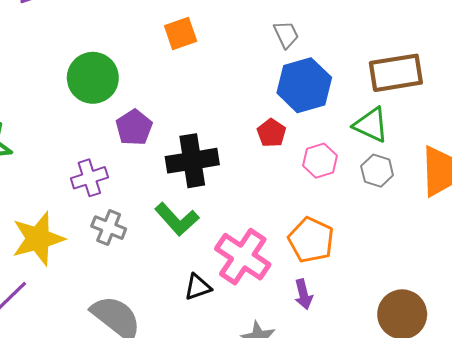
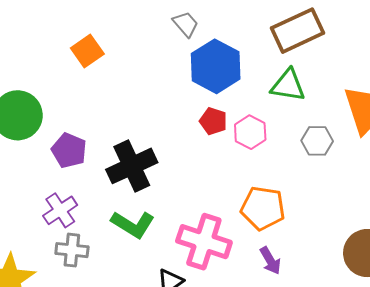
red pentagon: (271, 133) -> (213, 121), moved
gray hexagon: (377, 171) -> (317, 141), moved
purple cross: (89, 178) -> (60, 210), moved

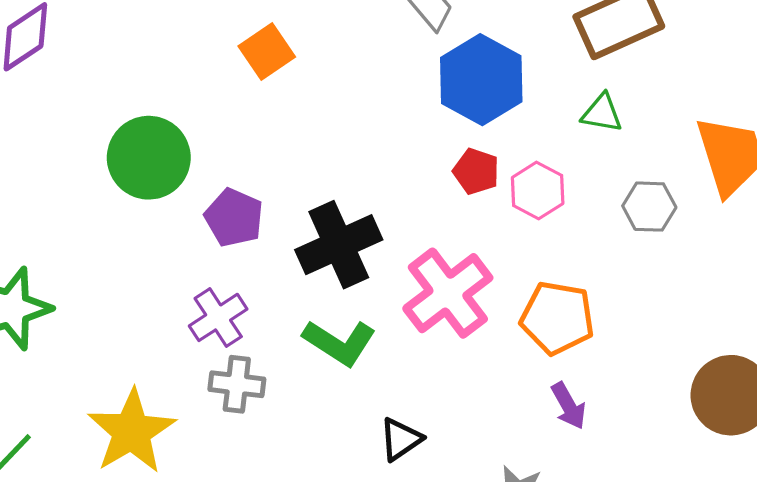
green triangle: (288, 85) -> (602, 113), size x0.7
pink cross: (204, 242) -> (448, 293), moved, turned 34

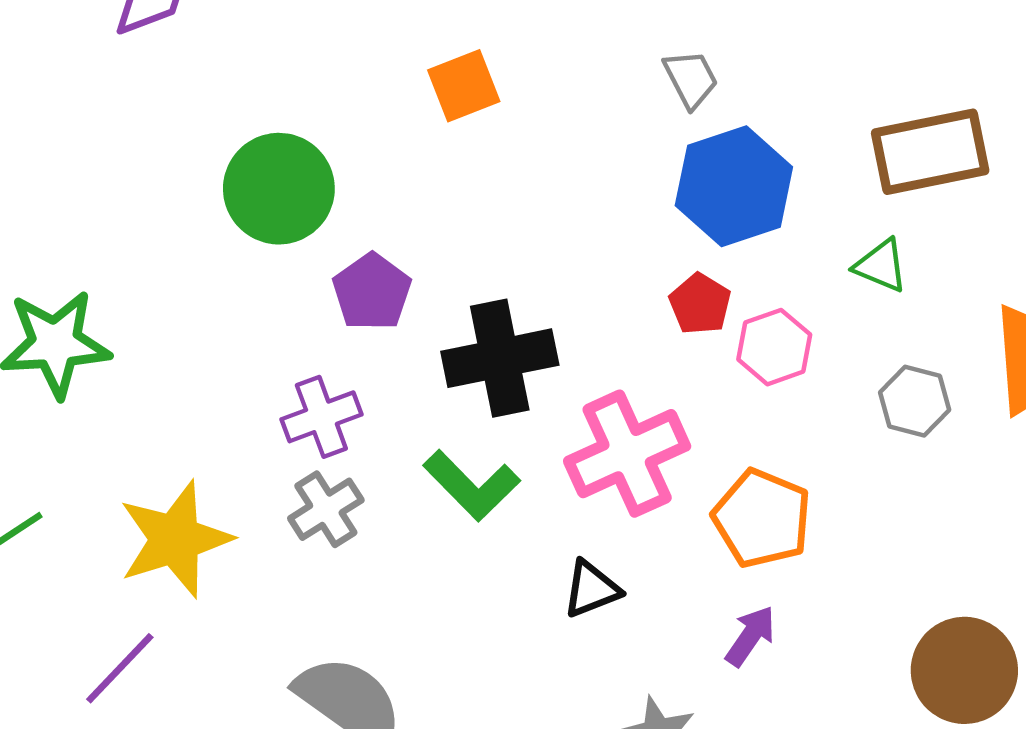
gray cross: (237, 384) -> (326, 509), turned 38
purple arrow: (569, 406) -> (750, 636), turned -129
black triangle: (401, 439) -> (591, 589), moved

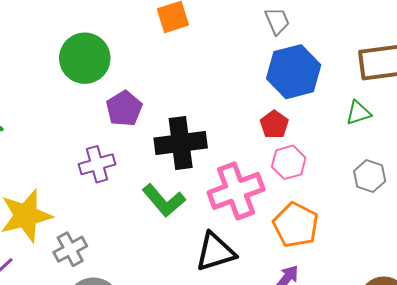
green triangle: (881, 266) -> (358, 113), turned -44
pink hexagon: (774, 347) -> (289, 162), moved
gray cross: (326, 509) -> (70, 249), moved
black triangle: (591, 589) -> (215, 252), size x1.5

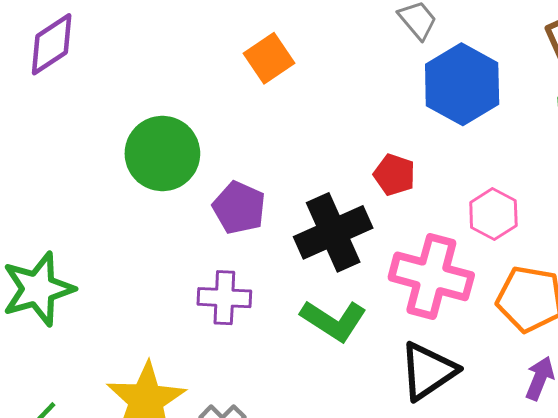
red pentagon: (274, 125) -> (394, 175), moved
purple cross: (97, 164) -> (224, 298), turned 36
pink cross: (236, 191) -> (431, 276), turned -38

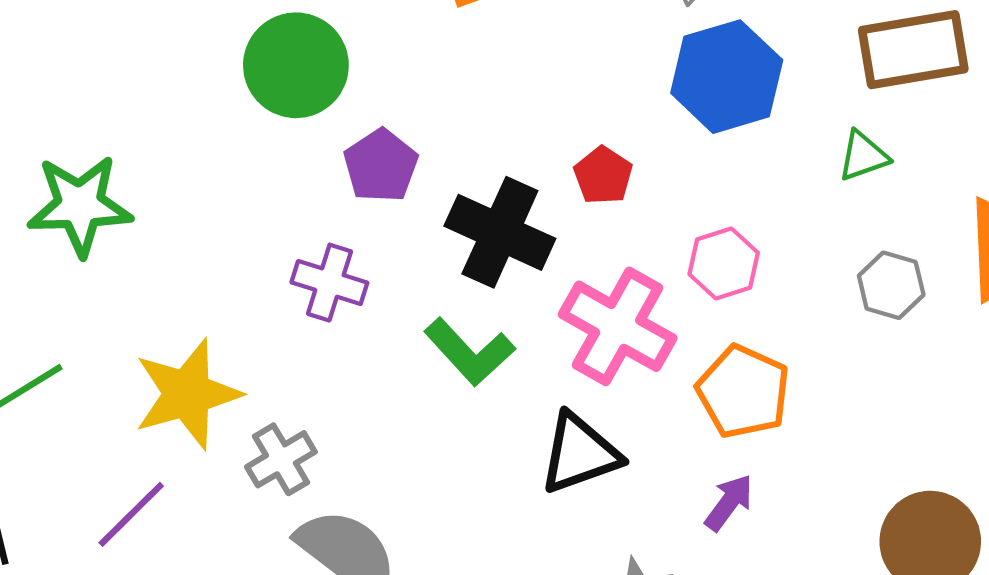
black cross: (333, 232) -> (500, 232), turned 34

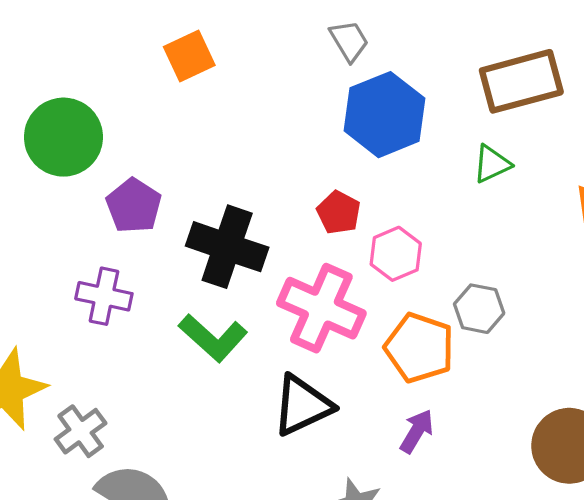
red pentagon: (603, 175) -> (339, 212), moved
gray hexagon: (891, 285) -> (479, 309), moved

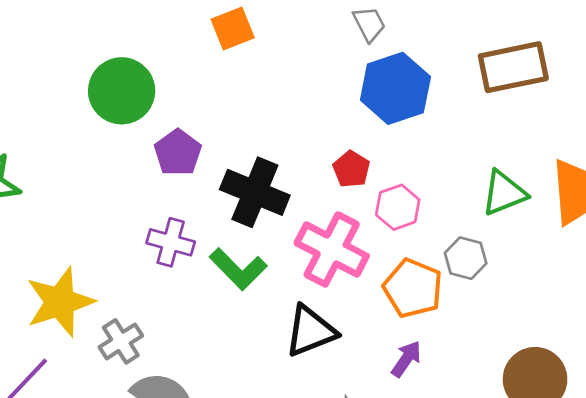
green triangle: (492, 164) -> (504, 193), moved, size x1.4
purple cross: (104, 296) -> (171, 242), moved

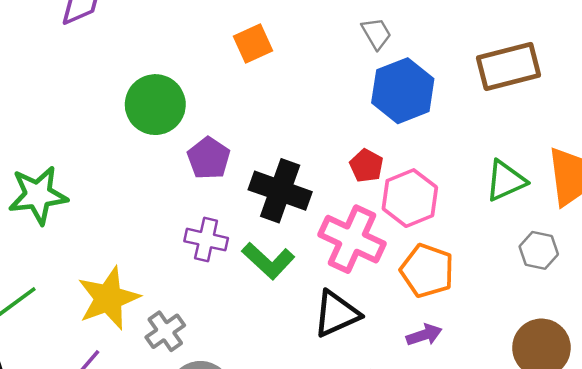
pink hexagon: (398, 207) -> (410, 198), size x1.4
gray hexagon: (466, 258) -> (539, 250), moved
purple arrow: (406, 359) -> (424, 335), turned 40

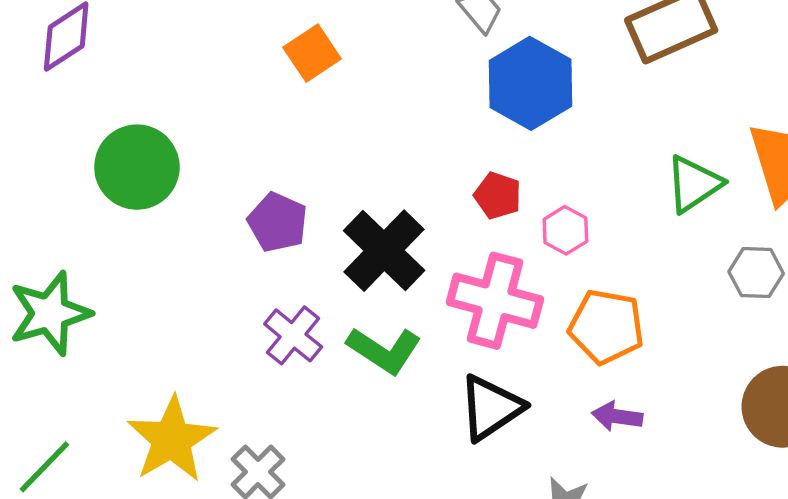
green circle: (155, 105) -> (137, 167), moved
black cross: (280, 191) -> (384, 251), turned 34
pink hexagon: (410, 198) -> (565, 230), size x0.6
purple cross: (206, 240) -> (293, 335), turned 36
purple arrow: (424, 335) -> (617, 416), turned -144

